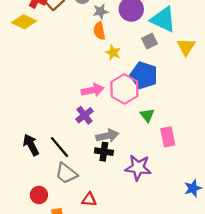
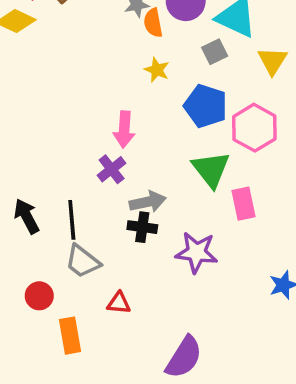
orange semicircle: (99, 31) -> (153, 23), moved
pink hexagon: (124, 89) -> (254, 128), moved
pink arrow: (93, 90) -> (124, 129), turned 105
green triangle: (147, 115) -> (211, 169), size x1.6
black line: (59, 147) -> (72, 220), turned 35

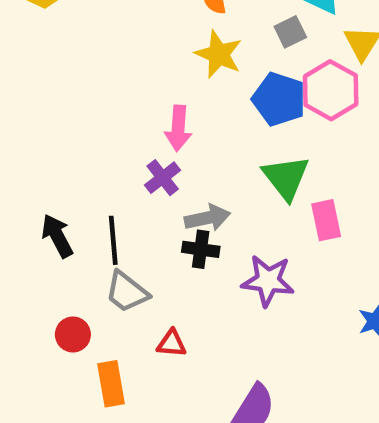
yellow star: (157, 70) -> (219, 54), size x1.5
pink hexagon: (254, 128) -> (331, 90), moved

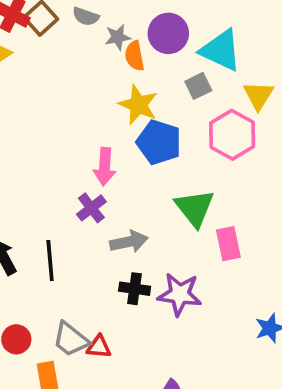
blue pentagon: (279, 99) -> (159, 142), moved
black cross: (201, 249) -> (135, 289), moved
gray trapezoid: (127, 292) -> (71, 339), moved

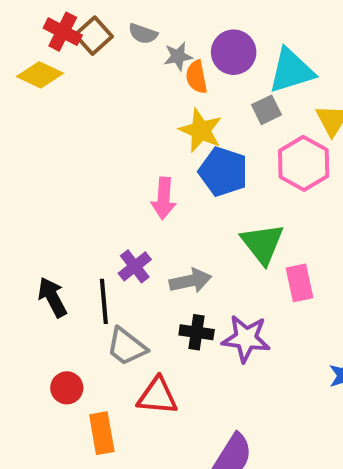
cyan triangle: (221, 50) -> (291, 71), turned -42
purple cross: (91, 208) -> (135, 266), moved
gray trapezoid: (71, 339) -> (127, 347), moved
red triangle: (99, 347) -> (157, 396), size x1.5

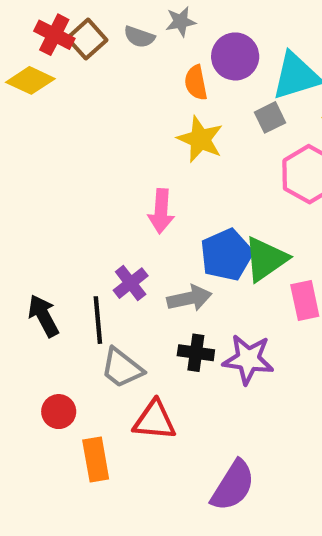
gray star: (178, 56) -> (181, 22), moved
blue pentagon: (223, 172) -> (226, 255), moved, turned 30
green triangle: (262, 244) -> (266, 259), turned 33

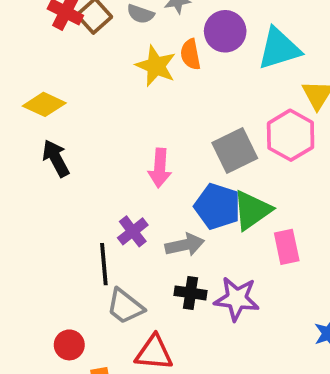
yellow diamond: (30, 80) -> (44, 104), moved
gray square: (270, 117) -> (235, 151), moved, size x1.6
yellow star: (200, 139) -> (156, 66), moved
blue pentagon: (226, 255) -> (217, 206), turned -30
black arrow: (43, 316) -> (56, 158), moved

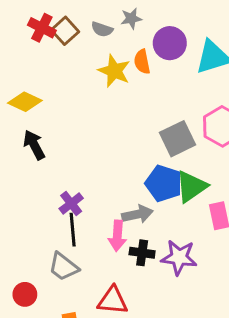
pink arrow: (160, 168) -> (117, 236), moved
purple cross: (133, 231) -> (71, 203), moved
gray trapezoid: (125, 306) -> (63, 267), moved
red circle: (69, 345) -> (25, 294), moved

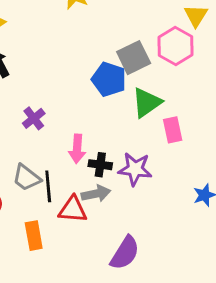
blue pentagon: (164, 183) -> (109, 79), moved
gray arrow: (137, 214) -> (96, 194), moved
black line: (73, 230) -> (48, 186), moved

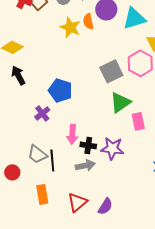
blue pentagon: (109, 79) -> (60, 90), moved
red triangle: (73, 210) -> (77, 202), moved, turned -45
purple semicircle: (125, 253) -> (105, 206), size x0.7

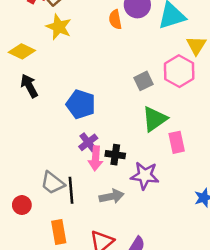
yellow star: (70, 27) -> (59, 27), moved
gray square: (111, 71) -> (143, 81), size x0.7
purple cross: (42, 113) -> (88, 142), moved
black cross: (88, 145) -> (115, 155), moved

